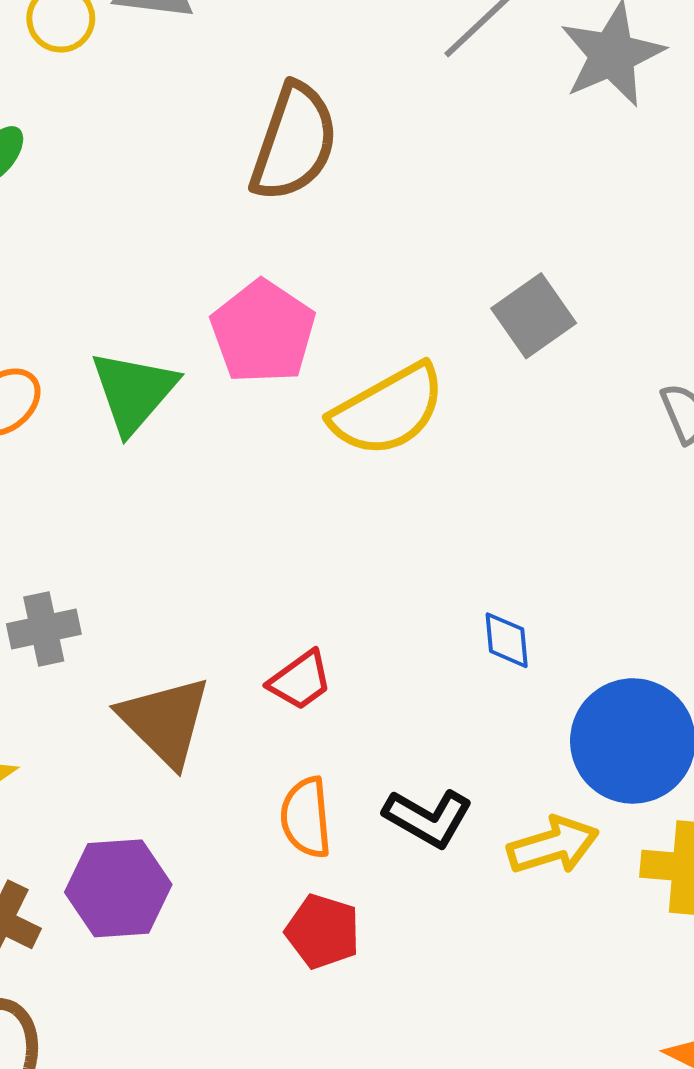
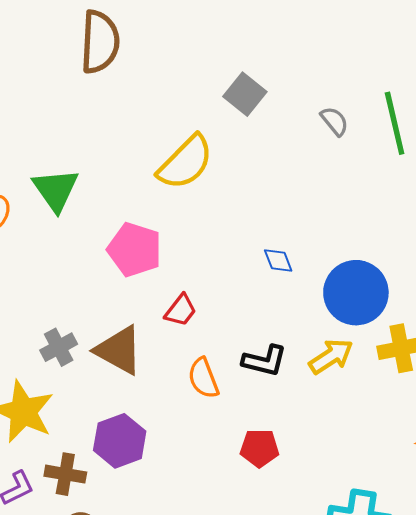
pink pentagon: (263, 332) -> (135, 250), moved
gray cross: (44, 629) -> (59, 347), moved
red pentagon: (323, 931) -> (259, 448), moved

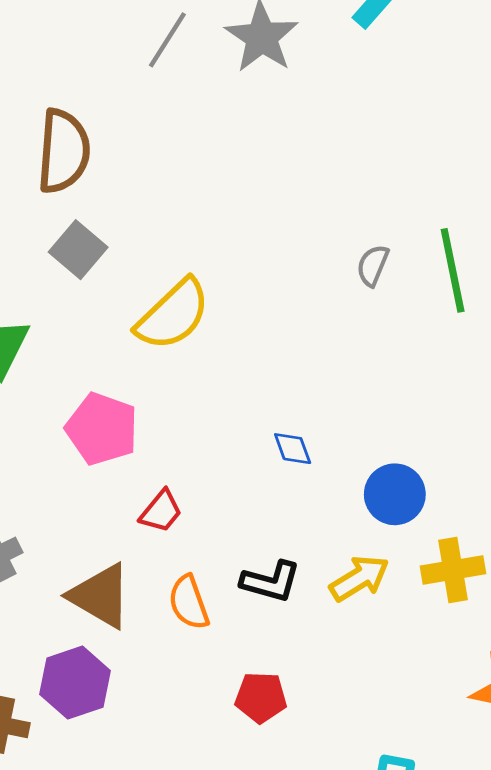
gray square: (245, 94) -> (78, 250), moved
gray semicircle: (335, 121) -> (373, 265), turned -120
blue circle: (356, 293) -> (395, 494), size x0.7
brown triangle: (119, 350) -> (100, 596), moved

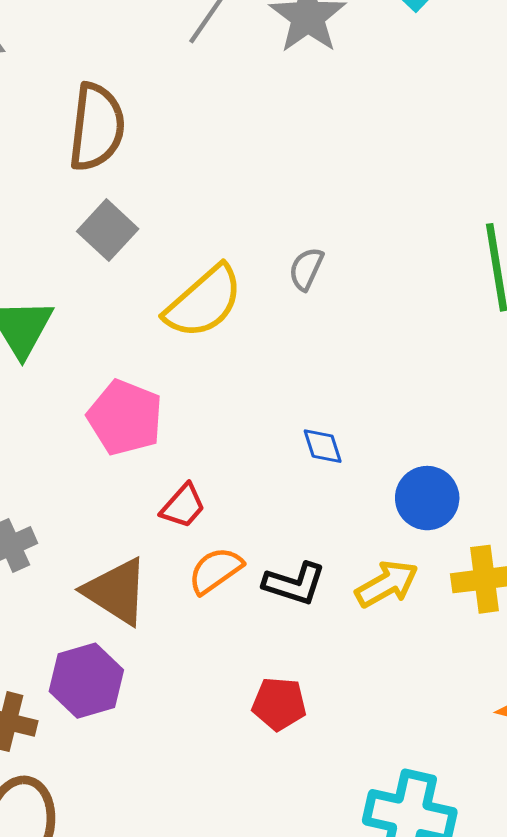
gray semicircle: (373, 265) -> (306, 269), moved
orange semicircle: (189, 602) -> (215, 570), moved, turned 72

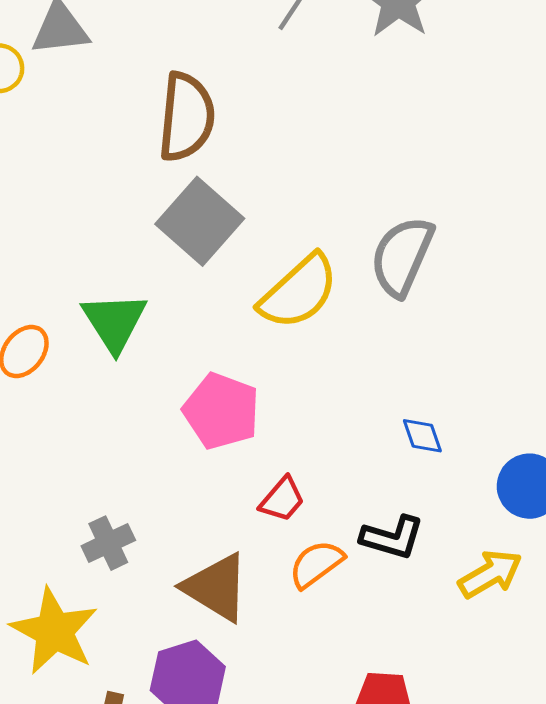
gray square: (108, 230) -> (200, 221), size x1.4
gray semicircle: (306, 269) -> (402, 256), size x1.8
black L-shape: (294, 584) -> (392, 537), moved

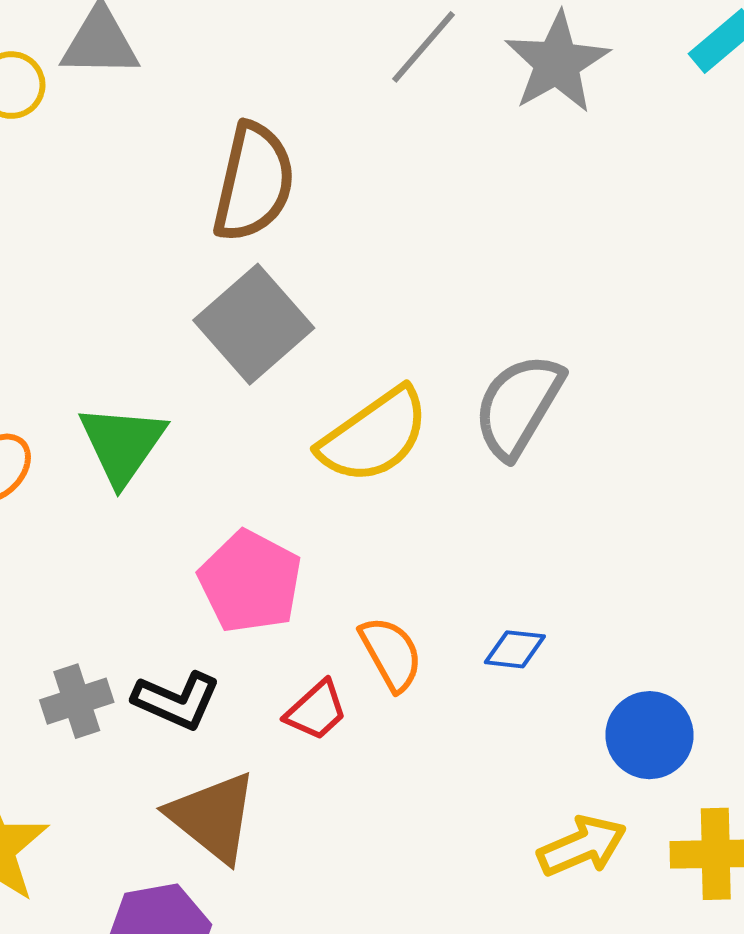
blue diamond: (422, 436) -> (515, 649), turned -72
black L-shape: (392, 537) -> (177, 701), moved
gray cross: (108, 543) -> (77, 701), moved
orange semicircle: (316, 564) -> (391, 654), moved, turned 90

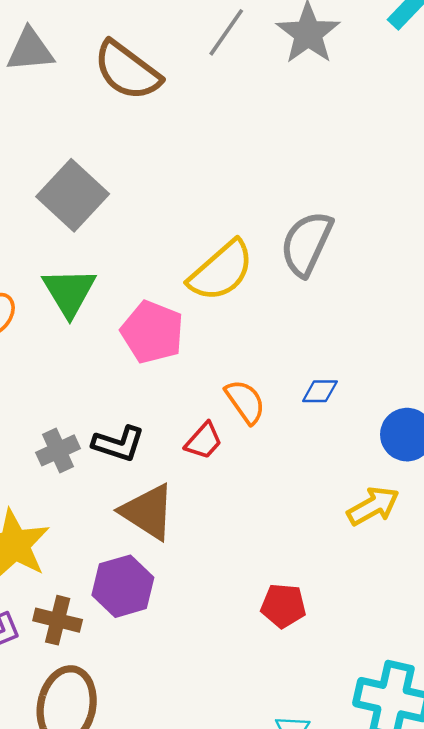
brown semicircle: (254, 182) -> (127, 71), moved, turned 120
gray square: (254, 324) -> (73, 195), moved
pink pentagon: (250, 582) -> (152, 332), moved

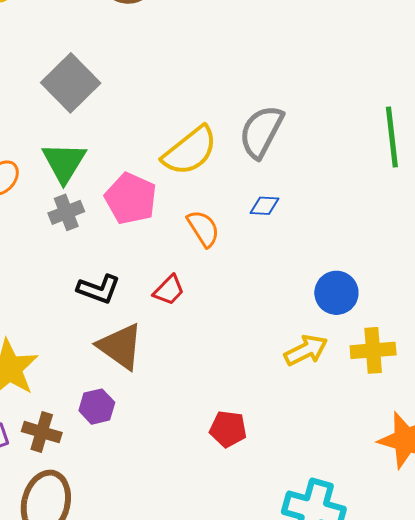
blue diamond: (320, 391) -> (264, 206), moved
orange semicircle: (245, 402) -> (203, 228), moved
gray cross: (58, 450) -> (66, 212), moved
purple hexagon: (123, 586) -> (97, 407), size x0.7

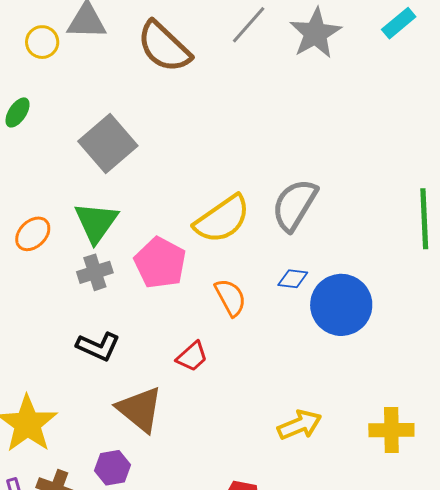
black L-shape: (99, 289) -> (98, 346), moved
blue circle: (336, 293) -> (341, 305), moved, size x1.4
yellow arrow: (306, 350) -> (300, 425), moved

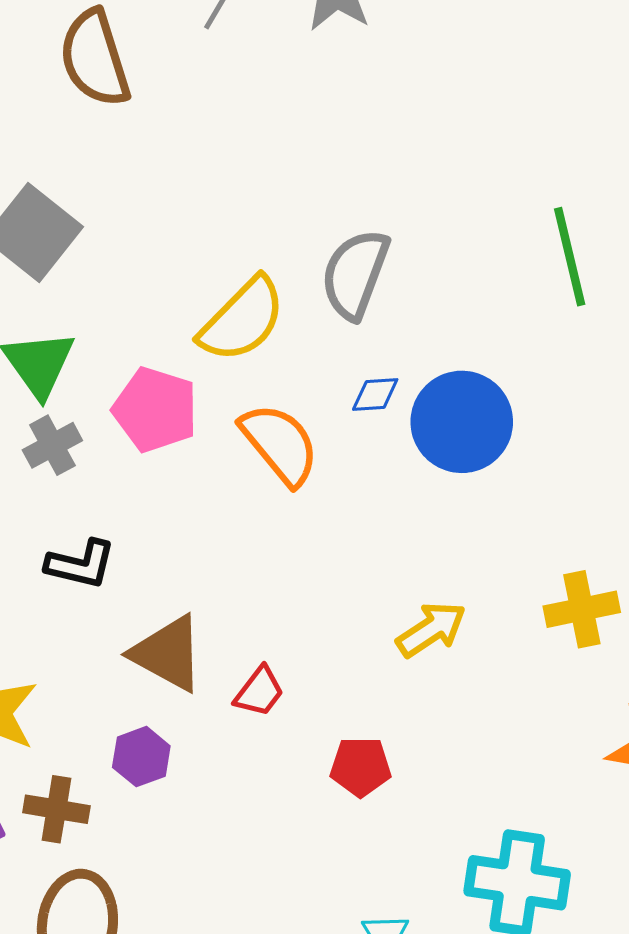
brown semicircle: (164, 47) -> (95, 58), turned 40
orange semicircle: (230, 297) -> (280, 444), size x1.4
red trapezoid: (192, 357) -> (259, 692), moved

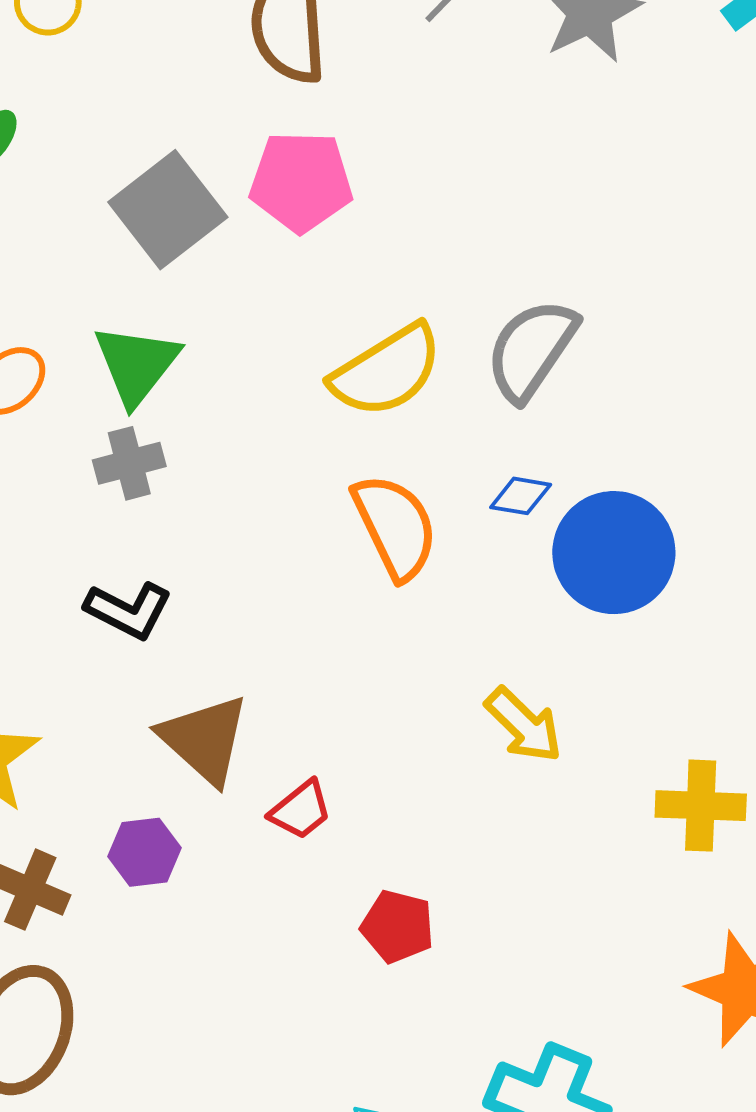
pink pentagon: (155, 410) -> (301, 182), moved, turned -30
yellow arrow: (431, 629) -> (524, 725), moved, turned 64

